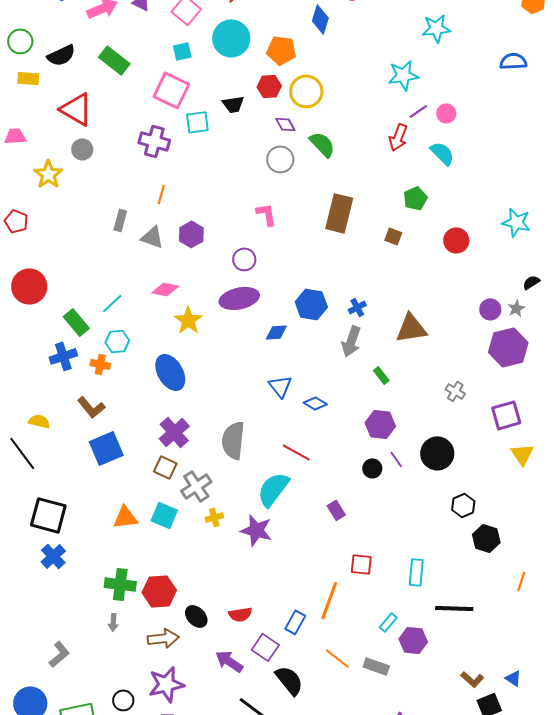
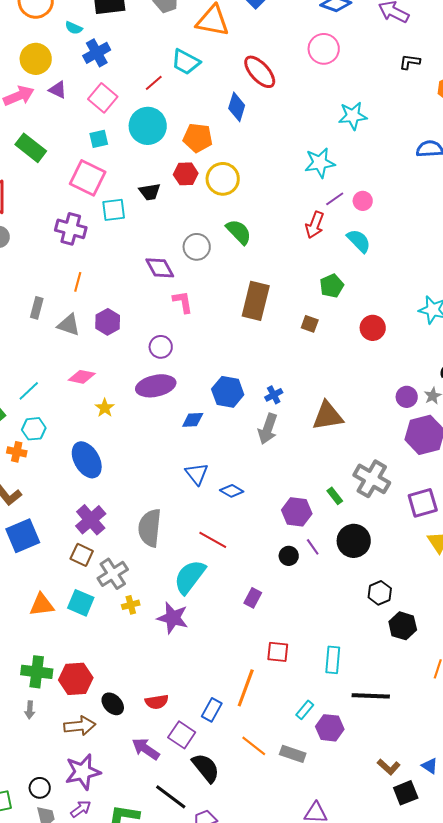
purple diamond: (285, 124) -> (160, 268), moved, size x1.4
yellow star: (188, 320) -> (105, 408), size x0.7
green rectangle: (381, 375) -> (335, 496), moved
gray cross: (455, 391) -> (372, 479), size x1.8
purple rectangle: (336, 510) -> (253, 598), turned 60

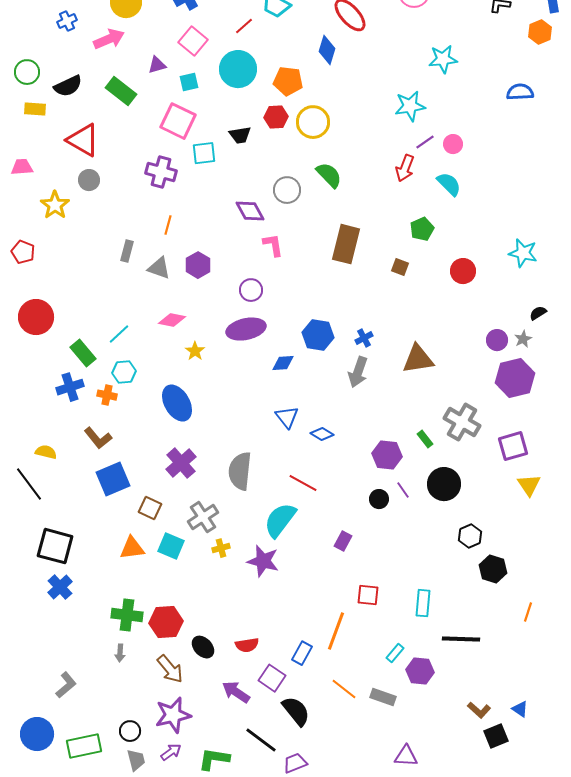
purple triangle: (58, 90) -> (157, 65), moved, turned -42
brown square: (82, 555) -> (150, 508), moved
brown arrow: (80, 726) -> (170, 669), turned 56

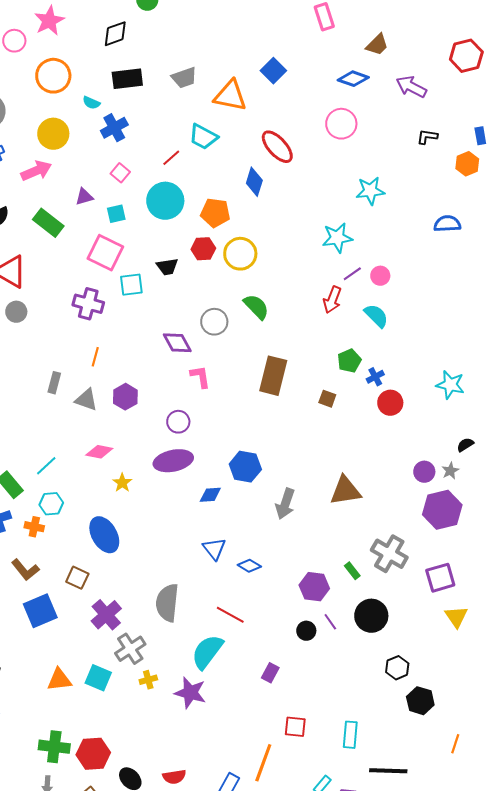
pink square: (193, 41) -> (120, 173), size x0.7
blue cross: (364, 338) -> (375, 377), moved
purple cross: (181, 463) -> (106, 615), moved
brown square: (150, 508) -> (77, 578), moved

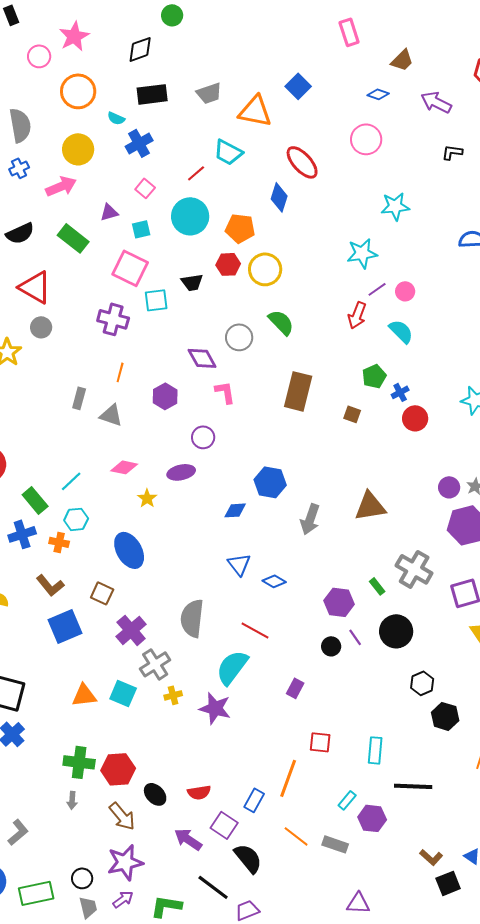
blue diamond: (353, 79) -> (378, 94), size x0.7
purple hexagon: (125, 397) -> (165, 396), moved
purple ellipse: (173, 461) -> (181, 472), moved, size x0.7

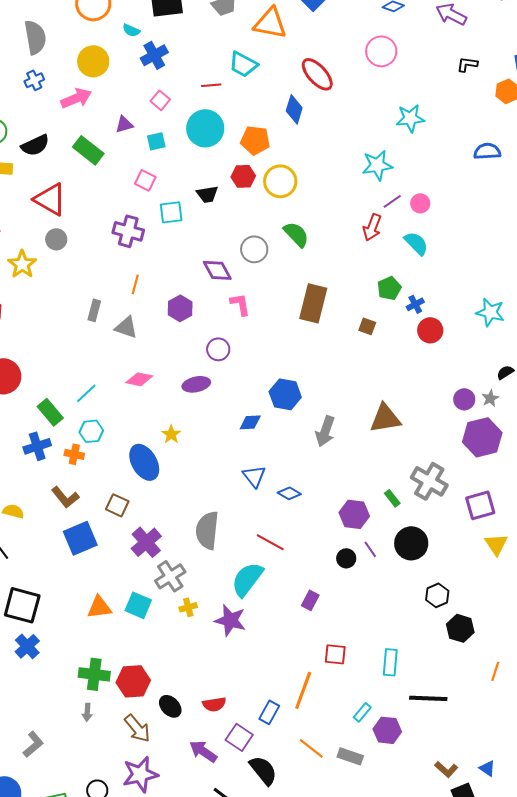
red line: (196, 173) -> (211, 85), turned 36
pink square: (130, 268) -> (145, 180), size x0.6
yellow star: (147, 498) -> (171, 434), moved

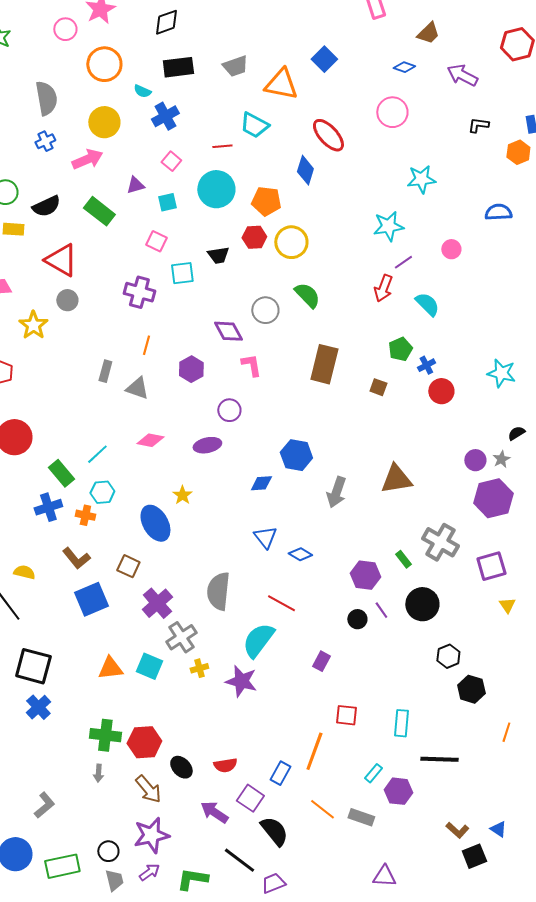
pink circle: (420, 203) -> (451, 249), moved
yellow triangle: (496, 544) -> (507, 605), size x0.7

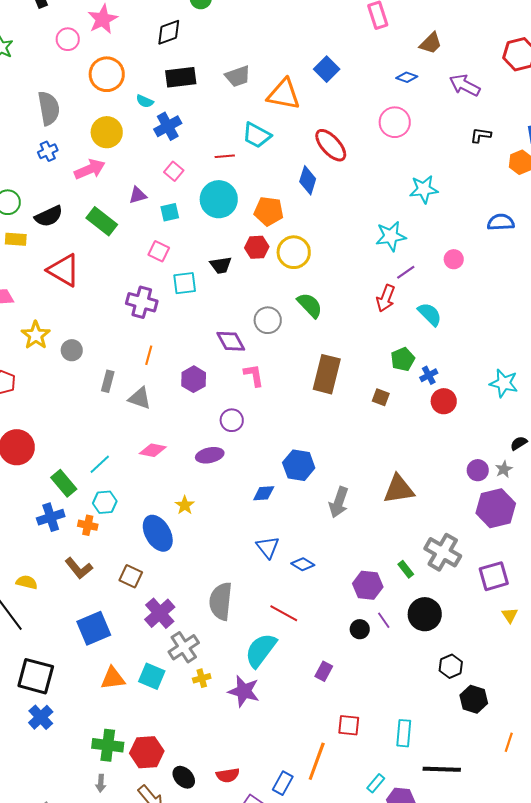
gray circle: (67, 300) -> (72, 350), moved
blue square: (91, 599) -> (94, 628), moved

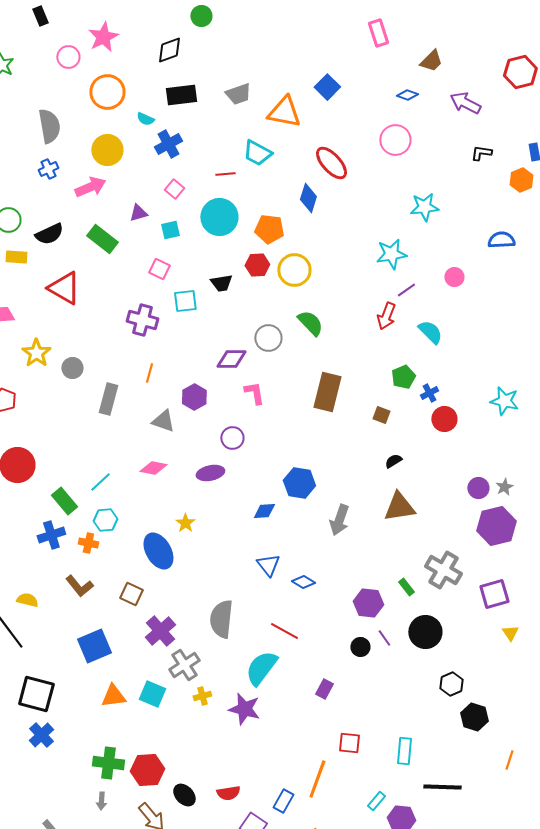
purple diamond: (231, 341) -> (231, 359), turned -60
gray rectangle: (108, 381) -> (108, 399), size x1.4
gray triangle: (140, 398) -> (163, 421), moved
black semicircle: (519, 443) -> (393, 461), moved

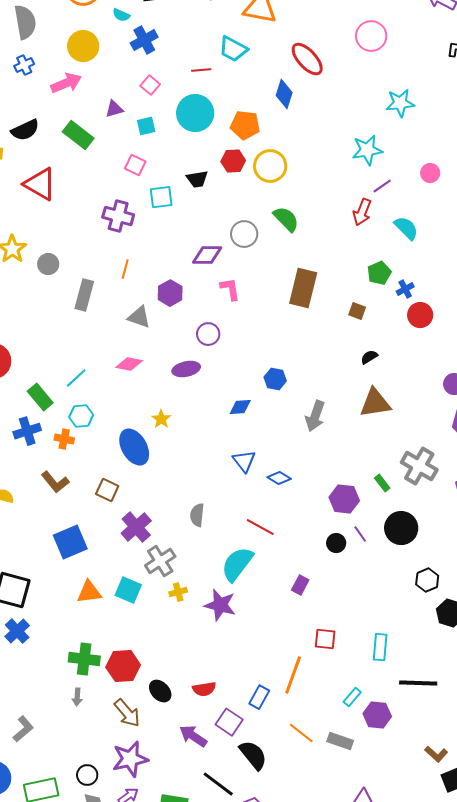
blue hexagon: (299, 483) -> (275, 379), size x0.7
gray semicircle: (221, 619) -> (197, 515), size x0.6

